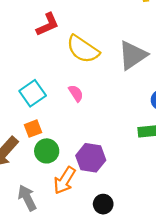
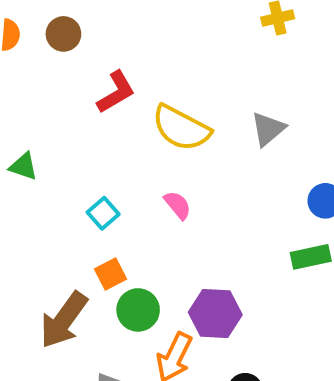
gray triangle: (133, 55) -> (268, 129), size x0.7
cyan square: (33, 93) -> (103, 213), size x0.7

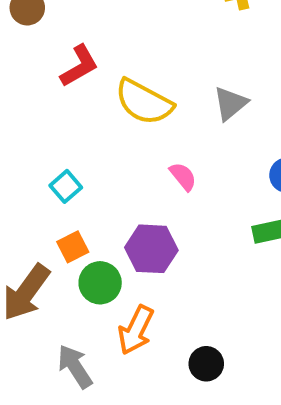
pink semicircle: (178, 205) -> (183, 177), moved
purple hexagon: (215, 314) -> (151, 249), moved

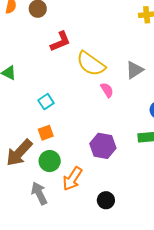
pink semicircle: (183, 177) -> (107, 90), moved
purple hexagon: (151, 249) -> (103, 146), moved
green circle: (100, 283) -> (50, 161), moved

